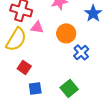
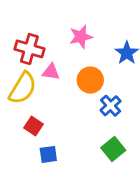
green square: (69, 88) -> (113, 149), moved

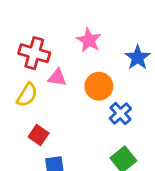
pink star: (81, 37) -> (89, 40), turned -30
yellow semicircle: (23, 88) -> (27, 95), size x0.7

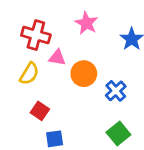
orange circle: (99, 86) -> (84, 74), moved

